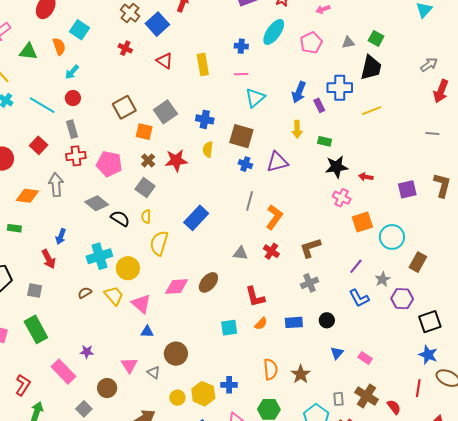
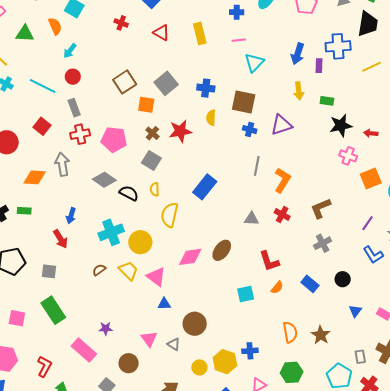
purple rectangle: (319, 105) -> (319, 66), turned 32
blue rectangle: (294, 322) -> (310, 284), turned 48

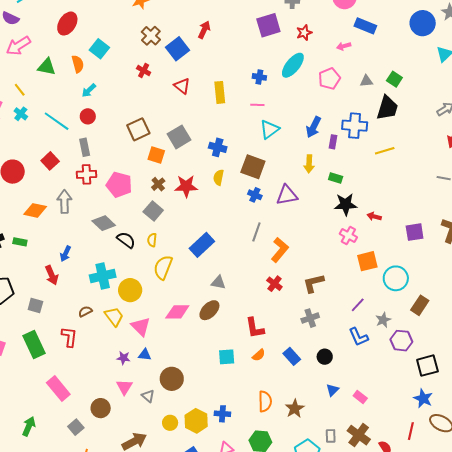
gray triangle: (251, 219) -> (218, 283), moved
purple star: (106, 329) -> (124, 358), moved
red L-shape: (44, 366) -> (69, 337), moved, turned -30

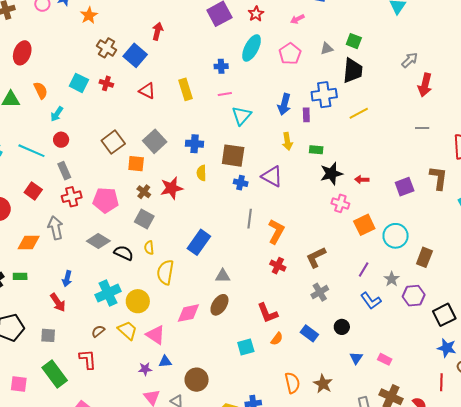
cyan square: (99, 49) -> (79, 83), moved
purple triangle: (287, 195) -> (272, 176), turned 50

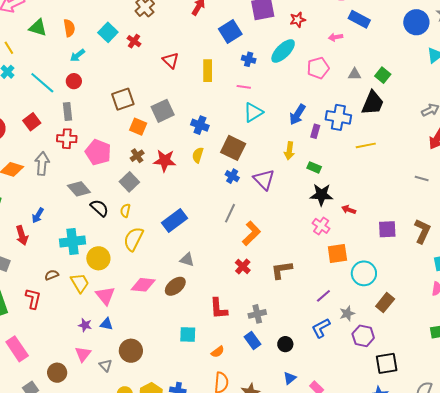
blue square: (135, 55) -> (230, 31), moved
gray cross: (320, 292) -> (257, 314), moved
blue L-shape: (371, 301) -> (321, 328), turned 80
orange semicircle: (277, 339) -> (218, 352), moved

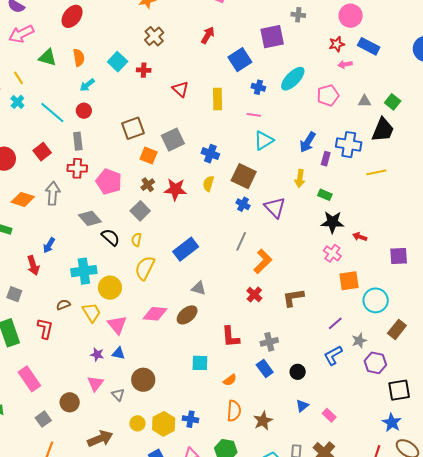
red star: (298, 20) -> (337, 44), moved
red cross: (134, 41) -> (144, 70), turned -32

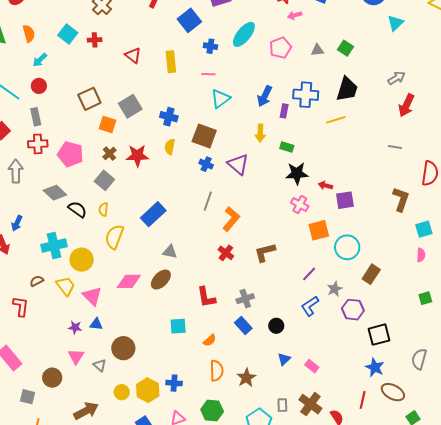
black trapezoid: (383, 130) -> (347, 89), moved
purple square: (399, 256) -> (345, 200), moved
gray square: (43, 419) -> (27, 397), turned -35

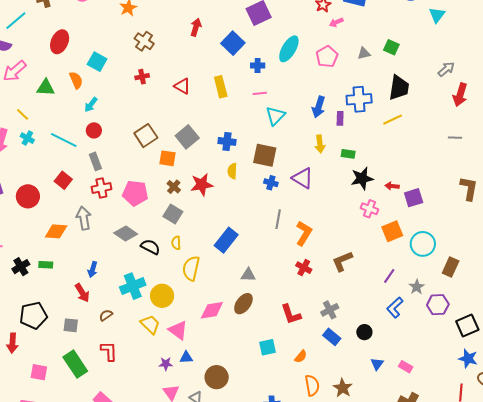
cyan square: (68, 34) -> (97, 62), moved
brown semicircle: (37, 281) -> (106, 315), moved

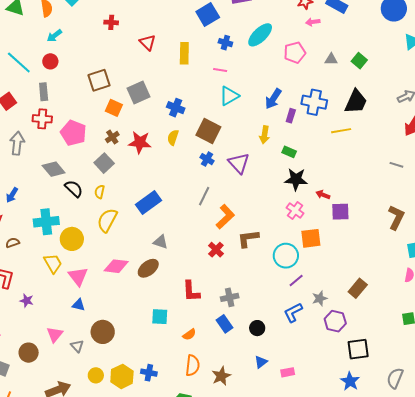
cyan circle: (423, 244) -> (286, 256), moved
brown L-shape: (342, 261) -> (248, 239), moved
purple star: (166, 364) -> (27, 301), moved
pink rectangle: (406, 367) -> (288, 372), turned -56

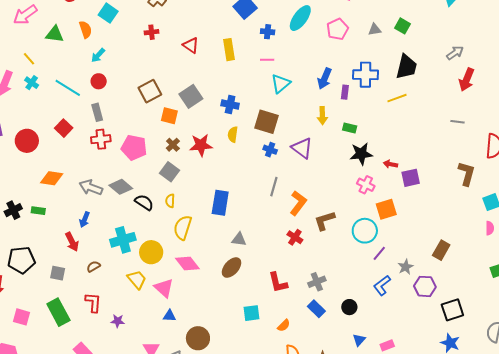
gray arrow: (17, 143) -> (91, 187), moved, turned -65
blue rectangle: (148, 202) -> (220, 203), turned -35
pink diamond: (116, 266) -> (187, 263), moved, turned 55

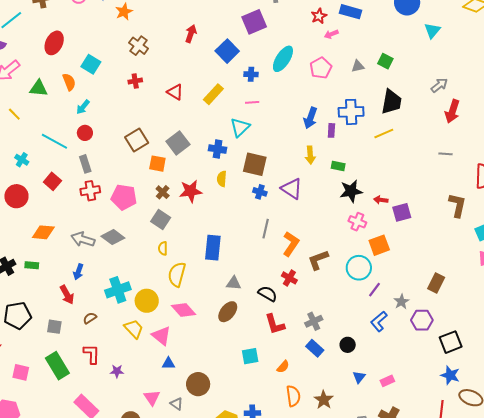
yellow rectangle: (229, 50) -> (213, 94), turned 55
cyan cross: (32, 83) -> (22, 160), moved
cyan triangle: (281, 83) -> (240, 127), moved
black semicircle: (144, 202) -> (268, 294), moved

